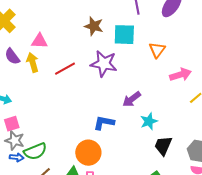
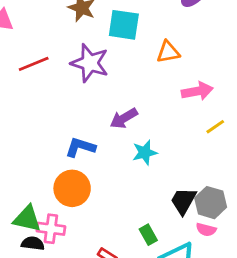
orange triangle: (157, 50) -> (168, 52), turned 36
black trapezoid: (163, 146) -> (183, 201), moved
orange circle: (88, 153) -> (72, 188), moved

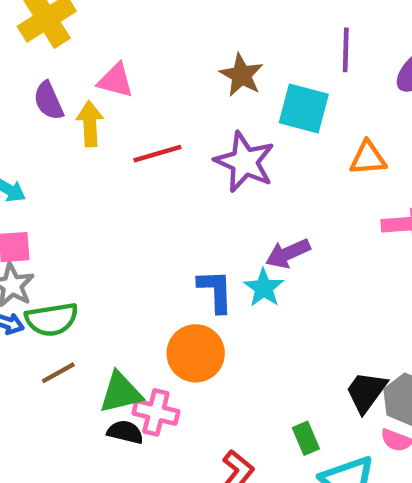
blue L-shape: (80, 147) -> (216, 291), turned 64
cyan star: (145, 153) -> (264, 288), moved, turned -30
green triangle: (27, 219) -> (121, 393), turned -32

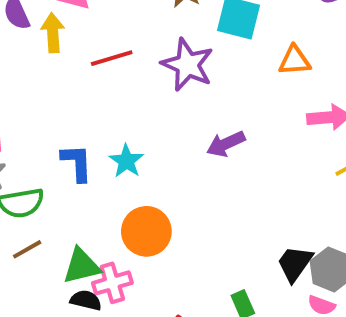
cyan star: (264, 288) -> (126, 161), moved
blue L-shape: (216, 291) -> (77, 163), moved
pink cross: (156, 412) -> (112, 283), turned -30

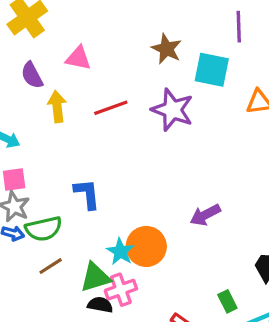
yellow arrow: (53, 33) -> (57, 107), moved
purple arrow: (226, 144) -> (205, 215), moved
cyan star: (126, 161) -> (120, 252), moved

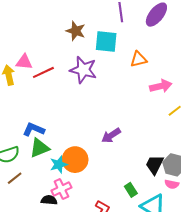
pink triangle: (78, 58) -> (24, 62), moved
blue L-shape: (87, 194) -> (34, 129), turned -55
cyan star: (120, 252) -> (59, 164), turned 30
green triangle: (95, 277) -> (39, 148), moved

